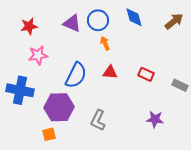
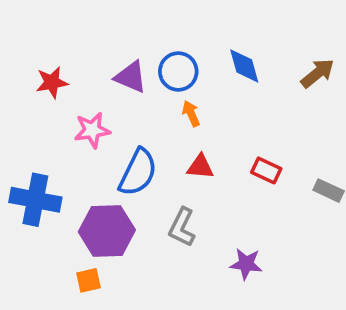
pink star: (38, 55) -> (92, 130), moved
purple star: (155, 119) -> (246, 264), moved
gray L-shape: (98, 120) -> (182, 227), moved

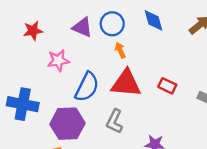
red triangle: (200, 167) -> (126, 83), size x1.8

